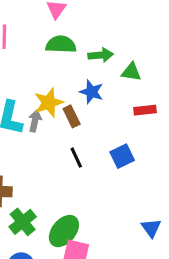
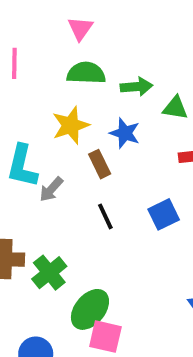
yellow star: (49, 103) -> (71, 125), moved
gray arrow: (35, 121) -> (51, 189), moved, turned -150
green cross: (23, 222) -> (49, 273), moved

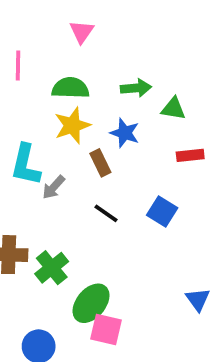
green semicircle: (86, 73) -> (70, 88), moved
blue square: (164, 214) -> (162, 212), turned -32
black line: (105, 216) -> (106, 213), turned -30

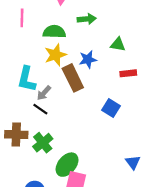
green arrow: (136, 88) -> (87, 19), moved
blue star: (125, 133) -> (88, 59), turned -30
brown rectangle: (100, 163) -> (73, 78), size x1.6
black line: (106, 213) -> (40, 109), moved

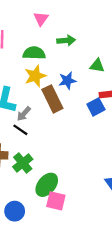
blue square: (111, 108) -> (96, 107), moved, turned 30

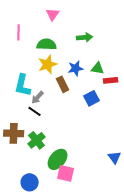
green arrow: (66, 40) -> (85, 37), moved
green triangle: (97, 66) -> (98, 68), moved
brown rectangle: (52, 99) -> (63, 84), size x0.7
blue square: (96, 107) -> (92, 98), moved

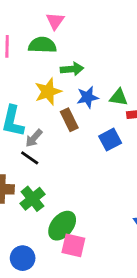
green arrow: (85, 37) -> (72, 69), moved
green semicircle: (47, 44) -> (42, 45), moved

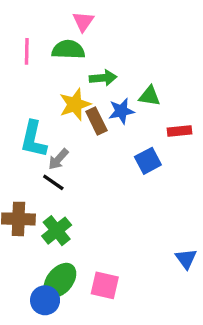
green triangle: (119, 97) -> (150, 96), moved
brown rectangle: (69, 120) -> (96, 121), moved
green ellipse: (62, 226) -> (60, 280), moved

